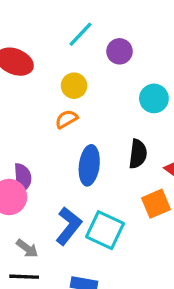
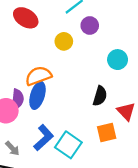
purple circle: (120, 51) -> (90, 25), moved
orange semicircle: (66, 119) -> (38, 76), moved, size x1.6
blue ellipse: (89, 165) -> (37, 95), moved

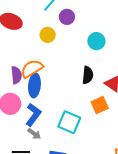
purple semicircle: (17, 99) -> (16, 75), moved
blue L-shape: (44, 138) -> (33, 115), moved
gray arrow: (12, 148) -> (34, 134), moved

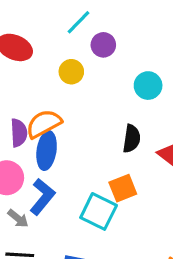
orange square: (100, 105) -> (123, 188), moved
gray arrow: (34, 134) -> (18, 218), moved

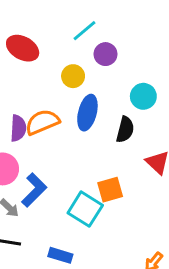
black semicircle: (132, 139) -> (125, 130), moved
blue ellipse: (47, 151) -> (87, 113), moved

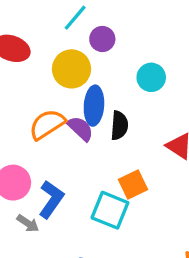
yellow circle: (73, 76) -> (71, 69), size x1.5
purple semicircle: (18, 128) -> (80, 129), moved, turned -40
black semicircle: (125, 130) -> (119, 125), moved

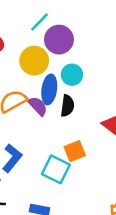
purple circle: (102, 39) -> (59, 40), size x1.5
cyan circle: (151, 77) -> (72, 75), moved

